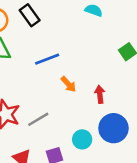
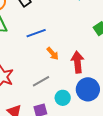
red arrow: (100, 94) -> (77, 62), size x1.5
gray line: (38, 119) -> (41, 81), moved

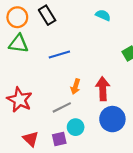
orange arrow: (53, 54) -> (75, 87), moved, turned 56
cyan circle: (63, 98) -> (76, 127), moved

